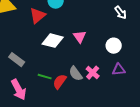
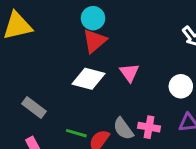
red triangle: (38, 16) -> (95, 41), moved
pink cross: (93, 73) -> (149, 127), turned -32

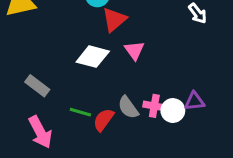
red triangle: (95, 41) -> (114, 20), moved
white circle: (181, 86) -> (173, 111), moved

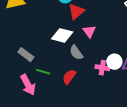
gray semicircle: (128, 107) -> (76, 53), moved
white circle: (173, 111) -> (114, 62), moved
green line: (80, 112) -> (43, 72), moved

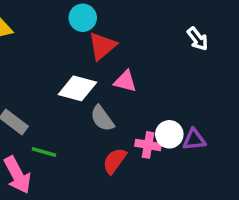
pink triangle: (89, 31) -> (125, 81), turned -40
red semicircle: (69, 77) -> (115, 161), moved

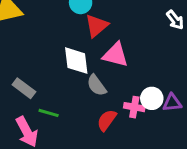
pink triangle: (125, 81) -> (115, 55), size x1.4
white diamond: (77, 88) -> (76, 61), turned 68

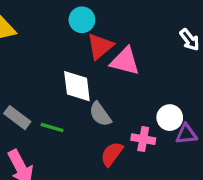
pink triangle: (115, 55) -> (125, 61), moved
white circle: (152, 98) -> (170, 118), moved
green line: (49, 113) -> (52, 127), moved

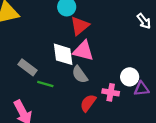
pink triangle: (125, 61) -> (83, 51), moved
gray rectangle: (17, 118) -> (28, 67), moved

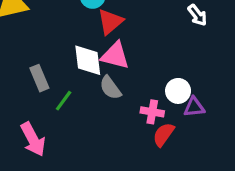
gray rectangle: (28, 67) -> (39, 78), turned 30
green line: (45, 84) -> (64, 101), turned -70
red semicircle: (88, 103) -> (164, 134), moved

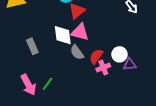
green line: (64, 101) -> (48, 84), moved
pink cross: (152, 112) -> (103, 68), turned -32
red semicircle: (164, 134) -> (96, 56), moved

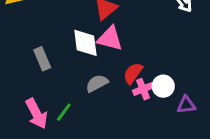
gray semicircle: (77, 52) -> (97, 83), moved, turned 98
white circle: (119, 54) -> (163, 86), moved
purple triangle: (130, 64) -> (186, 105), moved

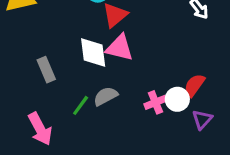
red semicircle: (133, 73) -> (194, 85), moved
purple triangle: (186, 105) -> (202, 120), turned -42
green line: (64, 112) -> (81, 105), moved

